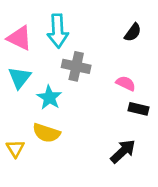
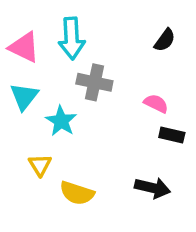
yellow semicircle: (46, 133) -> (77, 193), moved
yellow triangle: (15, 149) -> (40, 165), moved
black arrow: (123, 151) -> (152, 188), turned 56

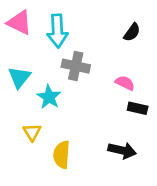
pink triangle: (24, 47) -> (19, 22), moved
yellow semicircle: (77, 193) -> (62, 155), turned 76

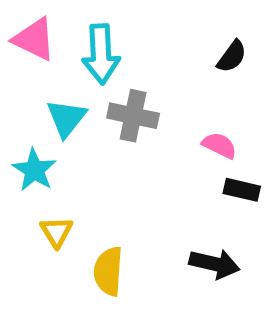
cyan triangle: (19, 77) -> (66, 118), moved
cyan star: (49, 97) -> (34, 170), moved

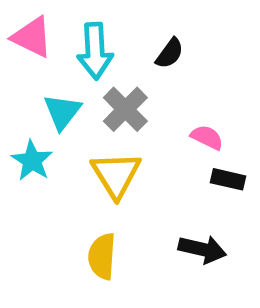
black semicircle: (232, 56) -> (170, 53), moved
gray cross: (133, 116) -> (125, 109), turned 33
yellow triangle: (57, 232) -> (116, 175), moved, size x1.6

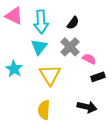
gray cross: (125, 109) -> (70, 47), moved
cyan triangle: (62, 112) -> (39, 47), moved
black rectangle: (228, 179) -> (98, 77), turned -32

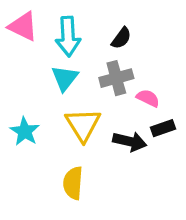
gray cross: (70, 47) -> (116, 78), turned 30
cyan star: (14, 69) -> (25, 131), moved
black arrow: (87, 107) -> (130, 141), moved

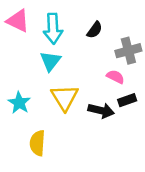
gray cross: (116, 78) -> (128, 51), moved
yellow semicircle: (73, 183) -> (37, 143), moved

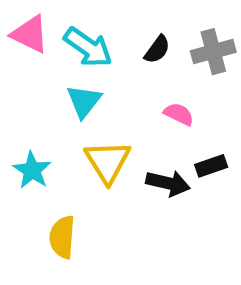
cyan arrow: (53, 29) -> (88, 47), turned -52
gray cross: (128, 51) -> (213, 52), moved
pink semicircle: (115, 77) -> (179, 114), moved

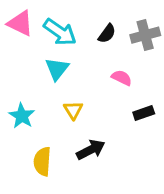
yellow triangle: (108, 162) -> (73, 110), size x0.6
black arrow: (168, 183) -> (91, 150), moved, turned -40

